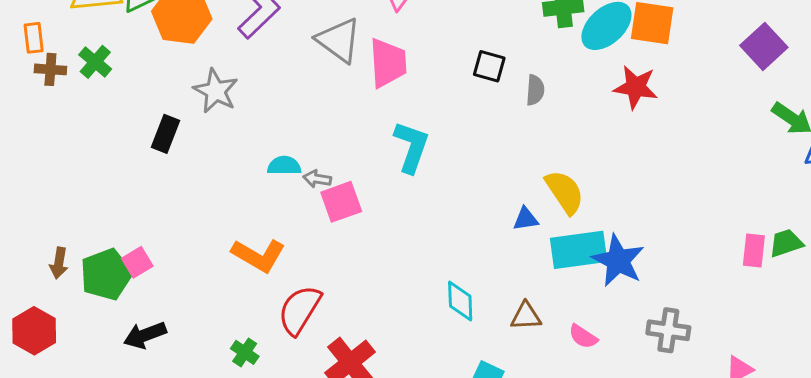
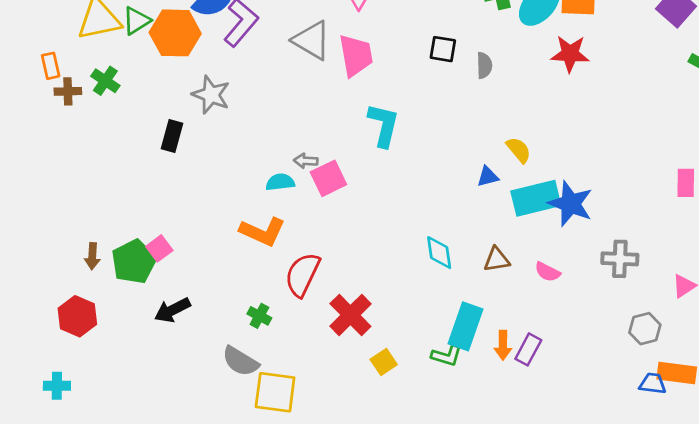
cyan semicircle: (284, 166) -> (280, 182), moved
yellow semicircle: (565, 192) -> (519, 150), size x0.7

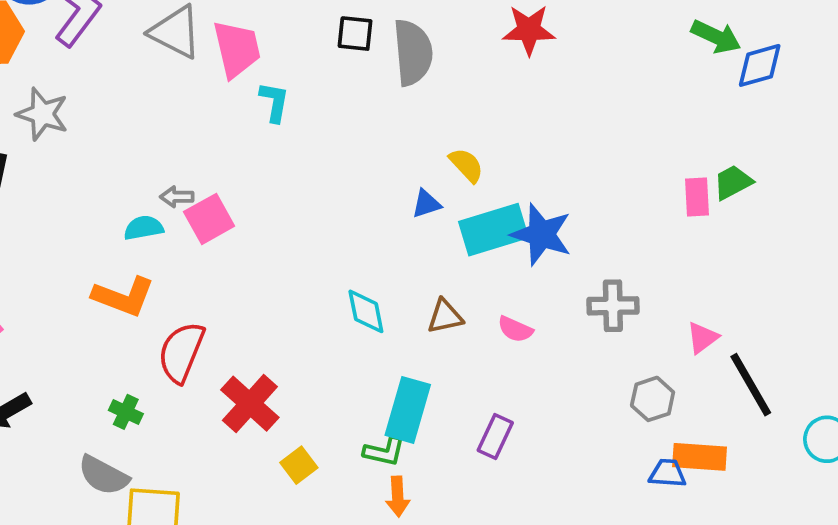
gray semicircle: (484, 65) -> (413, 53), size x1.8
cyan L-shape: (384, 125) -> (274, 102), moved, size x0.7
orange arrow: (503, 345) -> (398, 497), moved

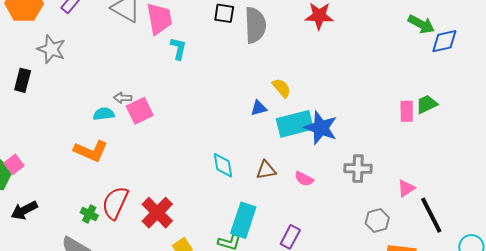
red semicircle: (181, 352) -> (115, 203), moved

